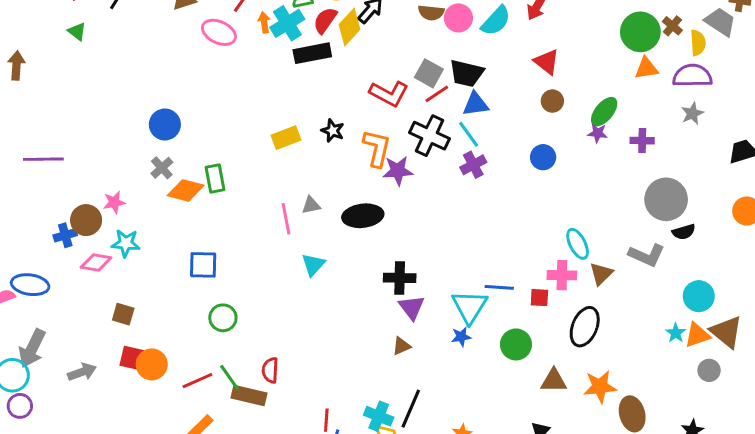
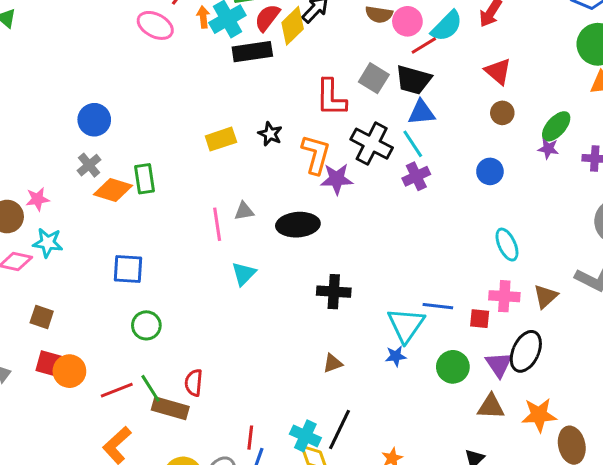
red L-shape: (389, 94) -> (331, 98), turned 60
red line: (437, 94) -> (424, 46), moved
cyan ellipse: (578, 244) -> (507, 245), moved
purple triangle: (412, 307) -> (499, 364), moved

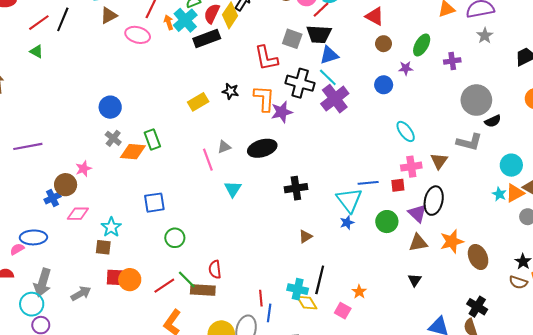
purple star: (548, 149) -> (406, 68), moved
purple cross: (416, 176) -> (335, 99), size x1.5
cyan star: (48, 243) -> (111, 227), moved, turned -30

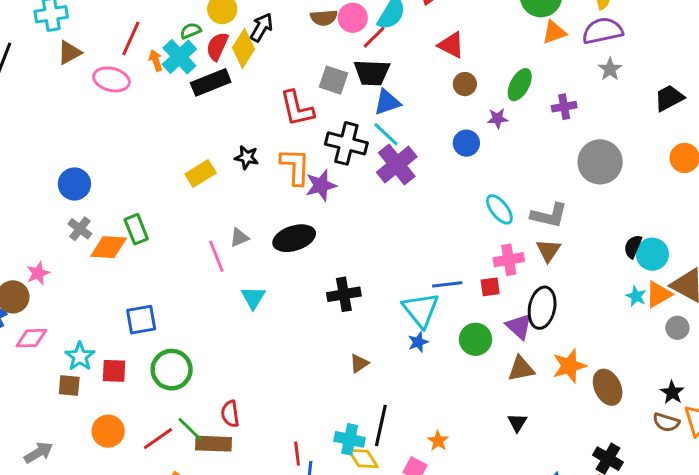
black semicircle: (493, 121) -> (633, 247), moved, turned 140
gray L-shape: (469, 142) -> (549, 215), moved
green circle: (175, 238) -> (172, 370), size x1.4
red square: (115, 277) -> (114, 371), moved

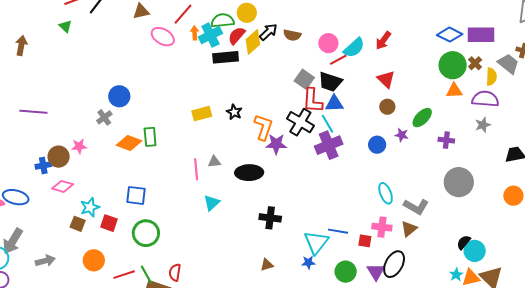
brown semicircle: (324, 18) -> (292, 35), moved
green semicircle: (191, 31) -> (223, 21), size x1.6
red L-shape: (297, 109) -> (312, 101), moved
gray cross: (80, 229) -> (104, 117), moved

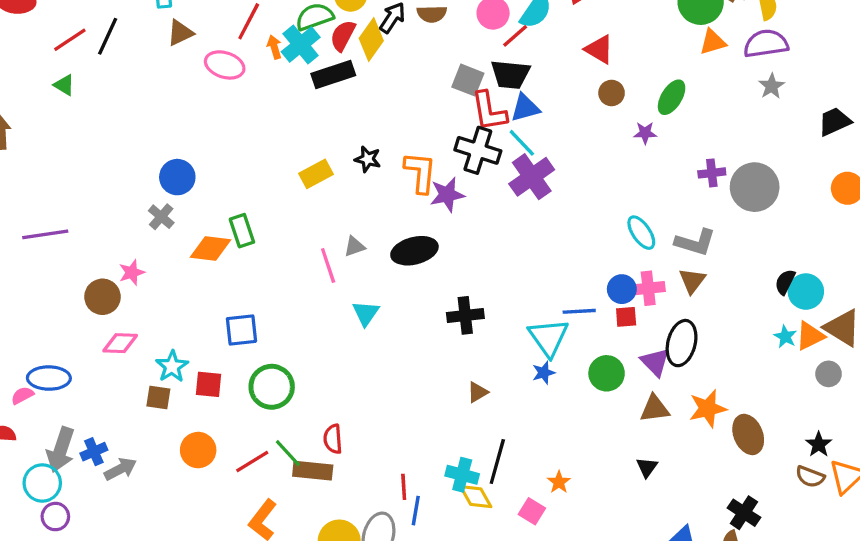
purple cross: (446, 140) -> (712, 173), moved
blue circle: (377, 145) -> (622, 289), moved
blue cross: (43, 166) -> (94, 452), moved

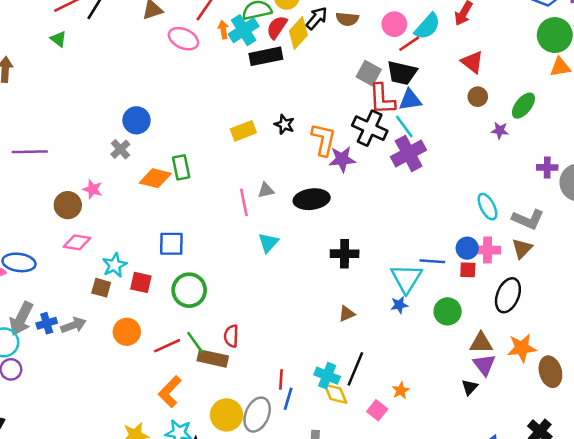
pink star: (132, 272) -> (92, 189), turned 30
purple triangle: (655, 362) -> (484, 365), moved
gray arrow: (120, 469) -> (73, 325), moved

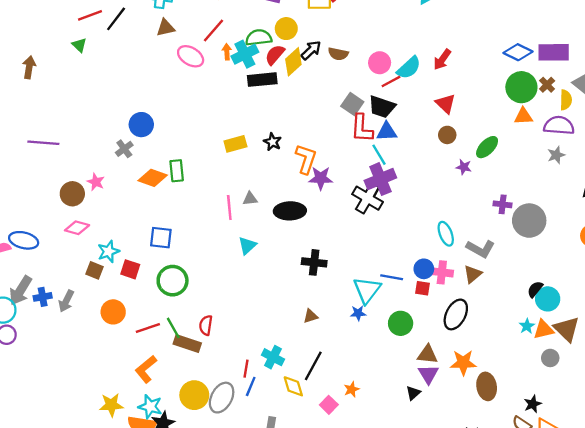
black cross: (370, 128) -> (368, 198), moved
gray arrow: (73, 325) -> (66, 301), turned 130
cyan cross: (327, 376) -> (273, 357), moved

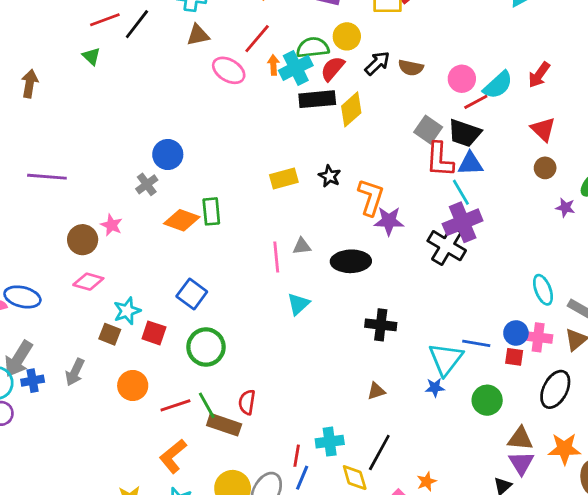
yellow diamond: (293, 62) -> (351, 109), moved
blue square: (161, 238) -> (192, 294), turned 30
blue cross: (43, 297) -> (33, 381), moved
cyan cross: (273, 357) -> (330, 442), turned -35

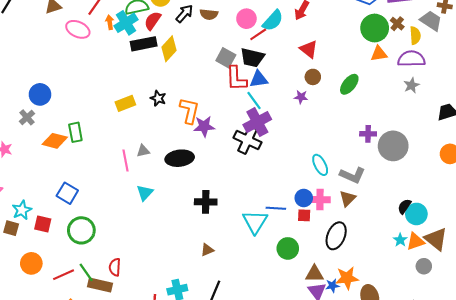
purple star: (565, 208) -> (301, 97), moved
blue star: (435, 387) -> (332, 286), moved

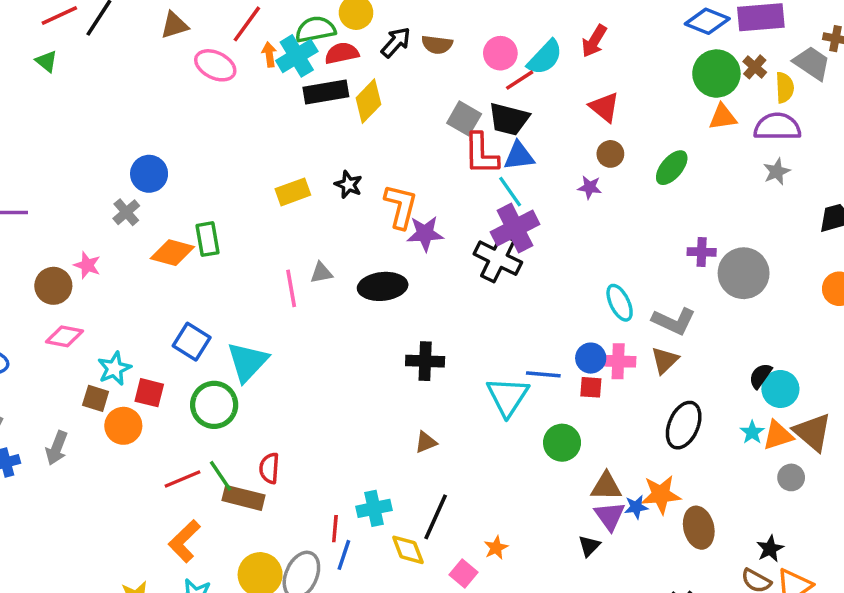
red semicircle: (153, 21) -> (342, 53), turned 42
cyan triangle: (145, 193) -> (247, 362), moved, size x1.5
black ellipse: (336, 236) -> (684, 425), moved
orange circle: (31, 263) -> (123, 426), moved

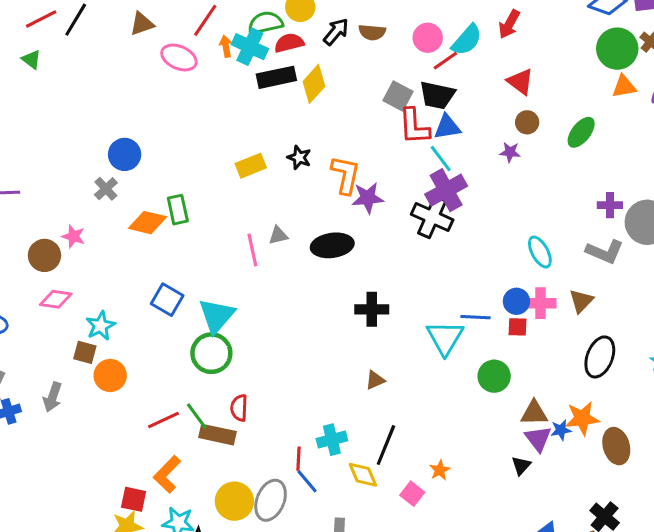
cyan cross: (297, 56) -> (250, 47), turned -32
gray L-shape: (674, 321) -> (605, 252), moved
red square: (149, 393) -> (134, 499), moved
green circle: (214, 405) -> (211, 353), moved
blue line: (344, 555) -> (307, 481), turned -56

